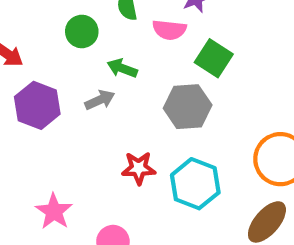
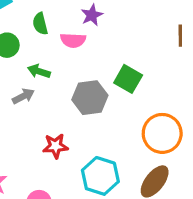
green square: (214, 58) -> (128, 79), moved
cyan hexagon: (195, 184) -> (100, 176), moved

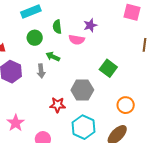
gray arrow: (23, 96) -> (41, 71), turned 104
gray hexagon: (90, 98) -> (82, 90), moved
orange circle: (162, 133) -> (126, 105), size x0.7

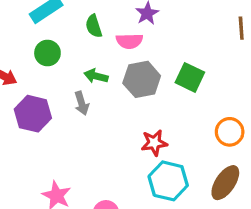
green circle: (35, 38) -> (47, 53), moved
gray hexagon: (82, 90) -> (142, 79), moved
red star: (58, 105) -> (154, 143), moved

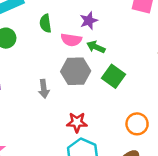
green arrow: (96, 76) -> (96, 47), moved
gray arrow: (82, 103) -> (44, 89), moved

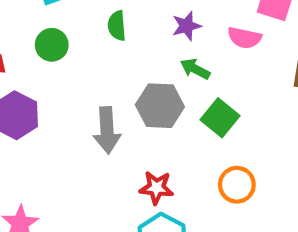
pink semicircle: (71, 40) -> (244, 38), moved
gray arrow: (44, 89) -> (107, 130), size x1.5
orange circle: (137, 124) -> (237, 185), moved

